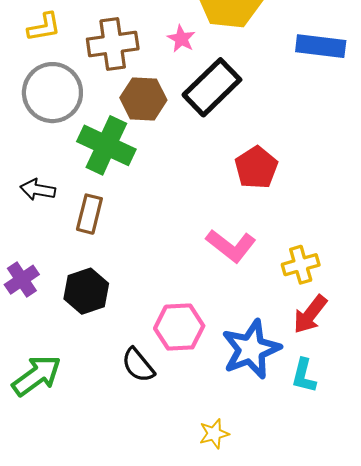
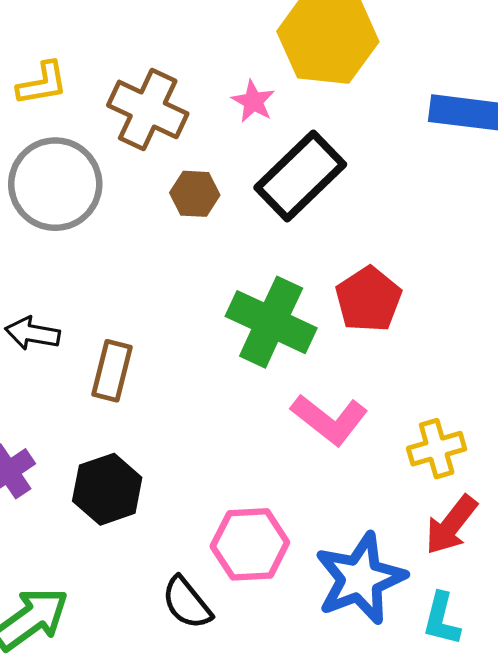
brown cross: (113, 44) -> (148, 109), turned 33
brown hexagon: (143, 99) -> (195, 194), size x0.7
green cross: (106, 145) -> (271, 322), moved

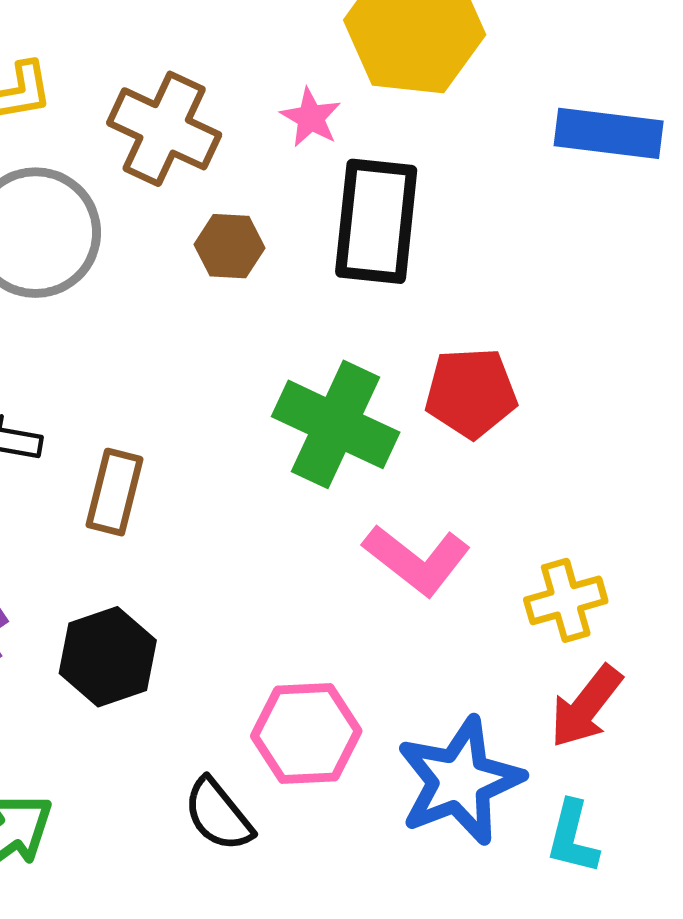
black rectangle: (300, 176) -> (376, 221), turned -40
red pentagon: (368, 299) -> (471, 393), turned 30

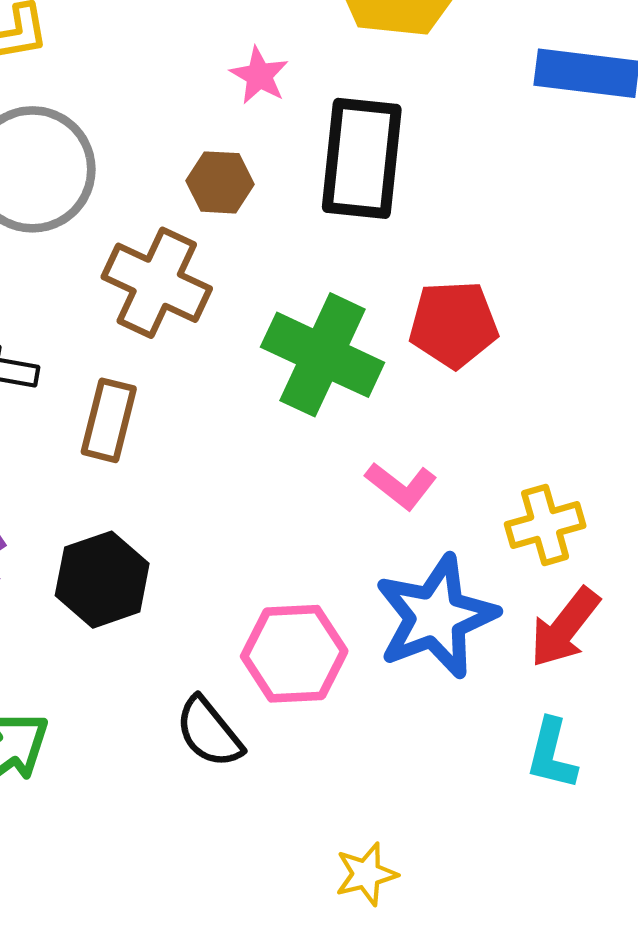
pink star: (311, 118) -> (259, 76), moved
brown cross: (164, 129) -> (157, 283), moved
pink L-shape: (417, 560) -> (401, 486), size x0.7
blue star: (460, 781) -> (436, 617), moved

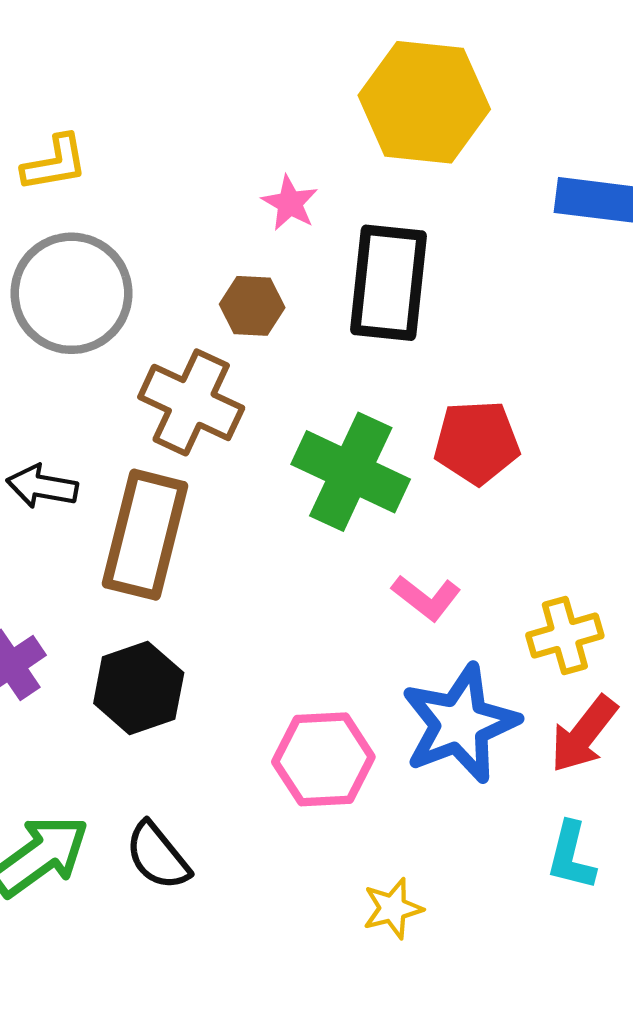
brown rectangle: (109, 420) -> (145, 535), size x1.6
black semicircle: (209, 732) -> (158, 856), moved
yellow star: (366, 874) -> (393, 908), moved

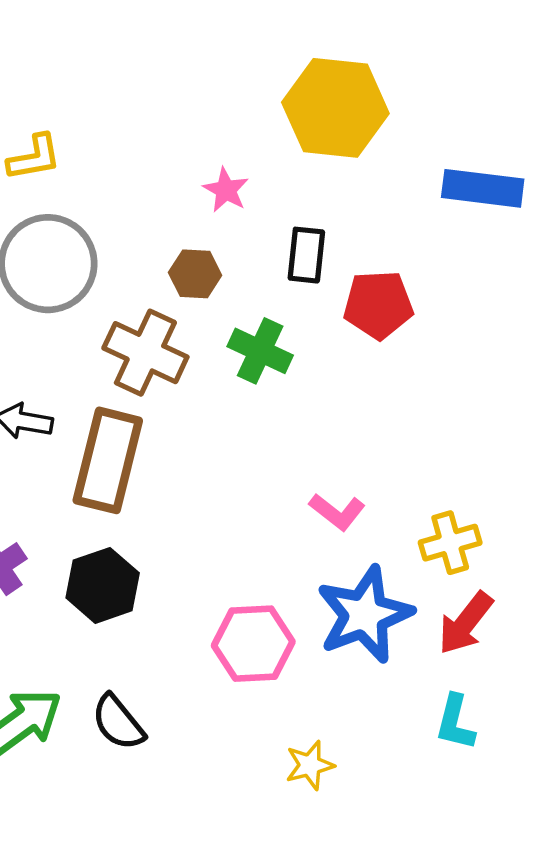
black rectangle: (389, 283) -> (306, 255), size x0.6
red pentagon: (477, 442) -> (378, 305), moved
green cross: (351, 472) -> (260, 351), moved, size x0.7

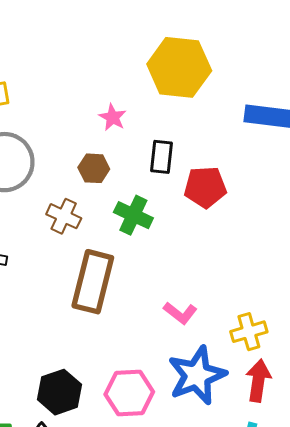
brown cross: (145, 353) -> (64, 216), size x0.7
brown rectangle: (108, 460) -> (93, 282), moved
black hexagon: (103, 585) -> (60, 392), moved
red arrow: (466, 623) -> (258, 381), turned 150

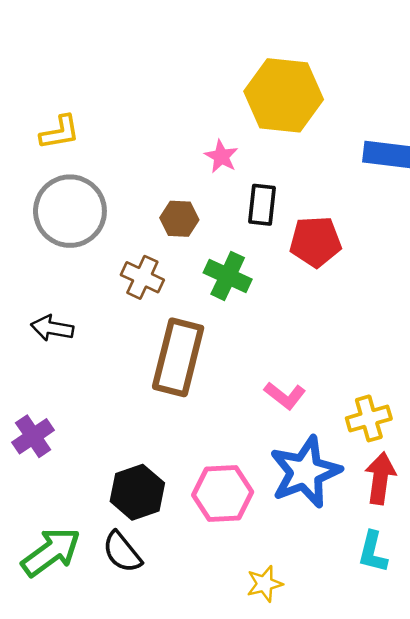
pink star: (113, 117) -> (221, 156), moved

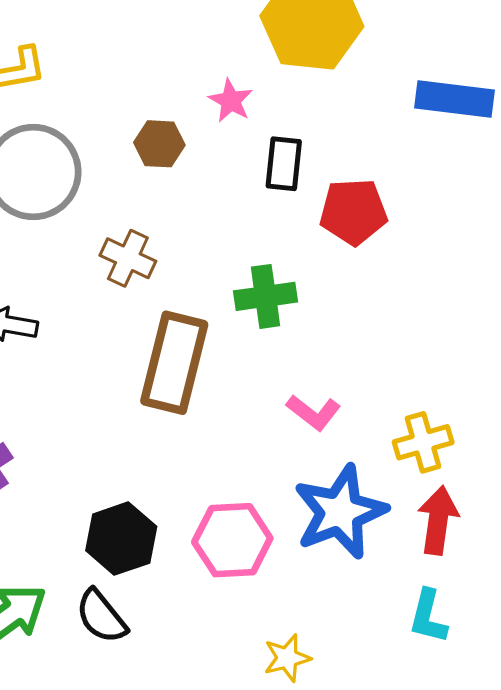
brown hexagon: (179, 219) -> (159, 144), moved
green cross: (228, 276) -> (266, 296), moved, turned -33

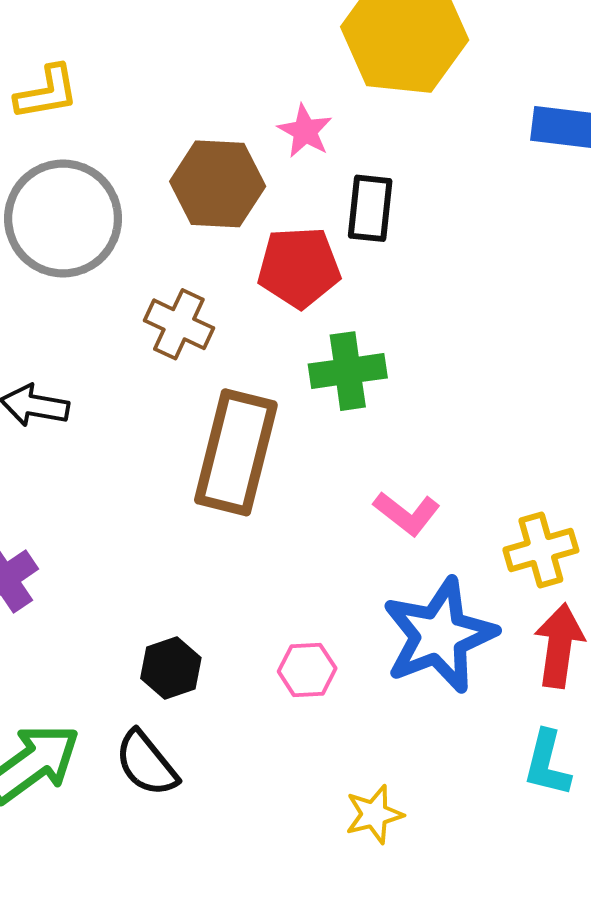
brown hexagon: (159, 144) -> (218, 184), size x1.5
red pentagon: (353, 212) -> (299, 267), moved
black hexagon: (121, 539) -> (171, 668), size x0.7
pink hexagon: (232, 540) -> (307, 670), size x0.6

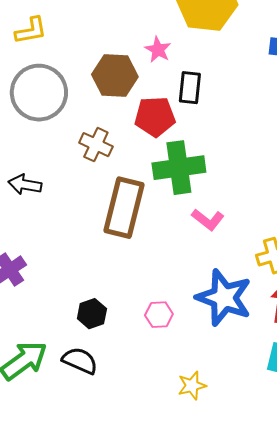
green cross: (348, 371) -> (179, 168), size x1.4
pink L-shape: (407, 513) -> (208, 220), moved
blue star: (439, 635) -> (224, 298), turned -30
black semicircle: (146, 764) -> (80, 361), turned 153

